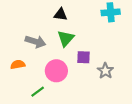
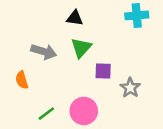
orange semicircle: (18, 65) -> (22, 80), turned -96
pink circle: (56, 71) -> (84, 111), moved

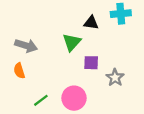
black triangle: (75, 18) -> (91, 23), moved
gray arrow: (44, 52) -> (26, 46), moved

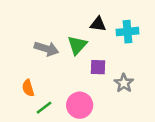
cyan cross: (121, 14) -> (128, 32), moved
gray arrow: (26, 46) -> (47, 49), moved
orange semicircle: (19, 71) -> (28, 88), moved

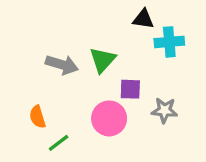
black triangle: (98, 24) -> (143, 19), moved
gray star: (124, 83) -> (164, 110), turned -30
pink circle: (80, 105) -> (109, 118), moved

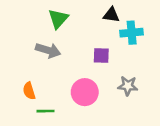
green triangle: (103, 60) -> (58, 19), moved
purple square: (130, 89) -> (101, 55), moved
green line: (59, 143) -> (46, 111), turned 36

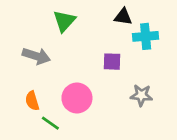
gray arrow: (48, 50) -> (36, 56), moved
pink circle: (85, 92) -> (77, 98), moved
green line: (46, 111) -> (50, 123), turned 36

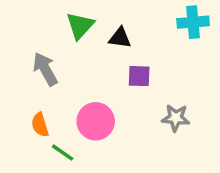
black triangle: (123, 17) -> (120, 38), moved
cyan cross: (146, 36) -> (193, 22), moved
gray arrow: (36, 56) -> (45, 69), turned -136

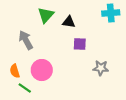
pink circle: (96, 121) -> (42, 70), moved
orange semicircle: (40, 125) -> (15, 71), moved
green line: (63, 153) -> (25, 88), moved

